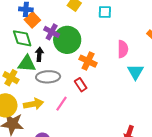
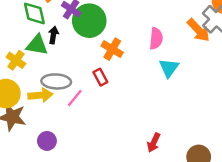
gray ellipse: (48, 77) -> (56, 81), moved

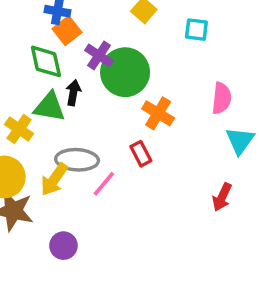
yellow arrow: (40, 95) -> (54, 179), turned 130
red arrow: (154, 143) -> (222, 197), moved

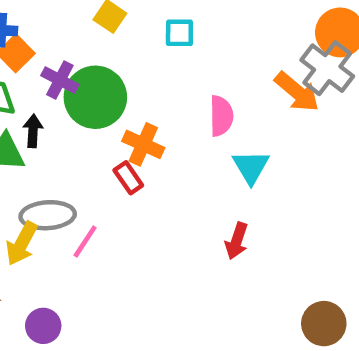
red rectangle: (141, 154) -> (128, 178), moved

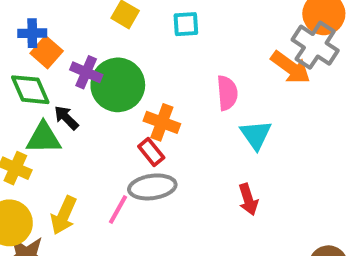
black arrow: (33, 131) -> (66, 118), turned -44
gray ellipse: (48, 215) -> (152, 187), moved
red arrow: (237, 241) -> (248, 199), turned -32

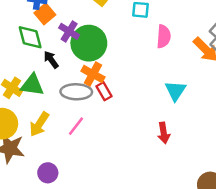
pink semicircle: (227, 93) -> (164, 36), moved
orange cross: (162, 122) -> (93, 74), moved
green triangle: (44, 138) -> (32, 85), moved
gray ellipse: (152, 187) -> (76, 92), moved

